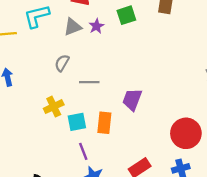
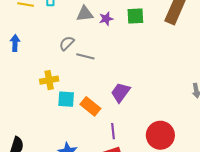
gray line: (89, 82) -> (85, 56), moved
orange rectangle: (104, 123) -> (90, 106), turned -72
purple line: (83, 151) -> (113, 131), moved

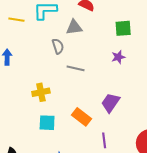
purple star: (106, 19) -> (118, 57), moved
gray semicircle: (67, 43) -> (58, 46), moved, turned 119
cyan square: (66, 99) -> (47, 123), moved

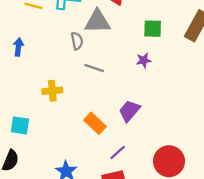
gray triangle: (74, 27) -> (97, 21), size x1.4
cyan square: (47, 123) -> (20, 125), moved
purple line: (104, 140) -> (118, 152), turned 49

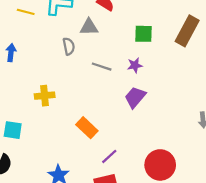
gray triangle: (97, 21) -> (89, 27), size x0.7
gray line: (94, 68) -> (102, 67), moved
purple trapezoid: (129, 111) -> (135, 97), moved

